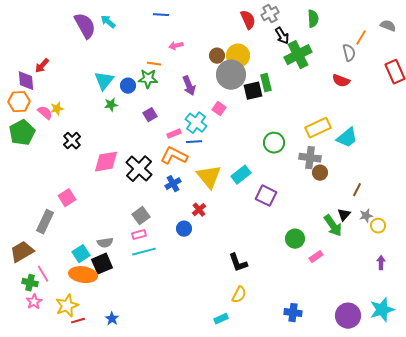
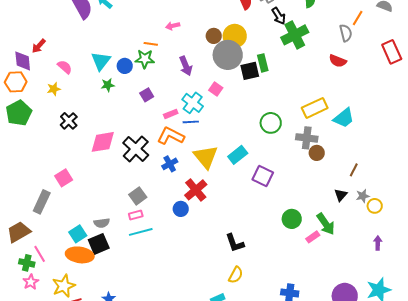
pink semicircle: (45, 113) -> (65, 67), moved
red cross: (199, 210) -> (196, 190), size x1.6
green arrow: (333, 226) -> (326, 224), moved

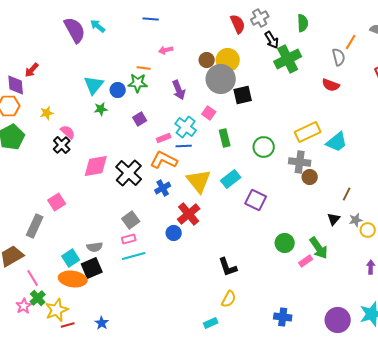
green rectangle: (263, 63) -> (225, 138), moved
pink semicircle: (65, 67) -> (68, 132), moved
green cross: (27, 263) -> (38, 298), moved, turned 35

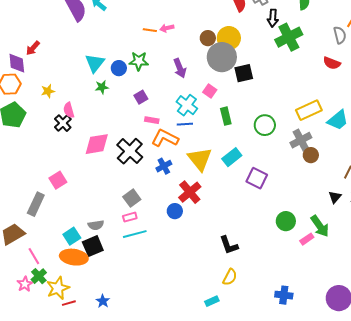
black arrow: (272, 40) -> (273, 18), turned 36
orange line: (144, 68) -> (150, 30), moved
pink semicircle: (68, 132) -> (69, 110), turned -147
pink rectangle: (164, 138) -> (152, 120), moved, turned 32
gray cross: (300, 162) -> (301, 140), turned -35

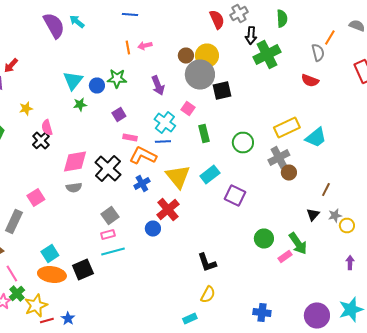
orange line: (150, 30) -> (128, 48), turned 72
gray semicircle: (96, 225) -> (74, 188), moved
black square: (93, 246) -> (83, 270), moved
blue star: (103, 301) -> (68, 318), moved

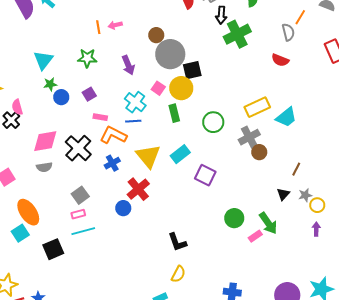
yellow circle: (207, 56) -> (181, 88), moved
blue circle: (97, 86) -> (61, 97), moved
purple arrow: (350, 262) -> (316, 229), moved
orange ellipse: (52, 274) -> (28, 212), moved, turned 48

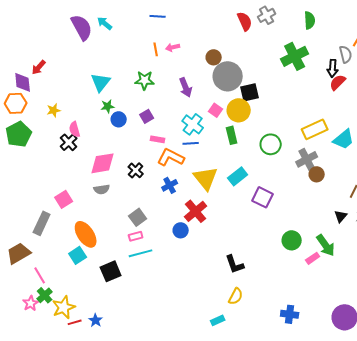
black arrow: (221, 15) -> (333, 68), moved
red semicircle: (280, 60) -> (338, 82), turned 114
black cross: (78, 148) -> (136, 170), size x0.6

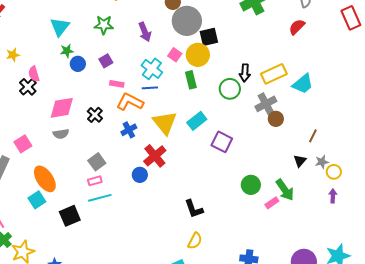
black arrow: (333, 68) -> (245, 73), moved

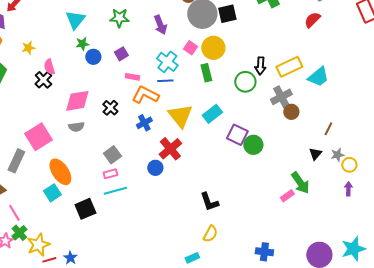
black square: (209, 37) -> (227, 14), moved
pink square: (23, 144) -> (38, 137), size x1.5
green circle: (251, 185) -> (253, 145), moved

